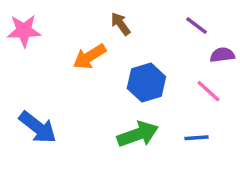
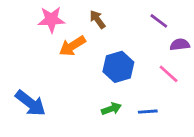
pink star: (24, 31) -> (51, 19), moved
green arrow: (138, 134) -> (111, 109), size x0.6
blue line: (196, 138) -> (148, 112), moved

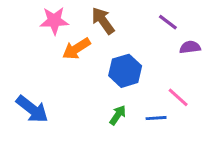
brown arrow: (97, 19) -> (103, 21), size x1.4
pink line: (169, 74) -> (178, 97), moved
green arrow: (111, 109) -> (118, 115), turned -36

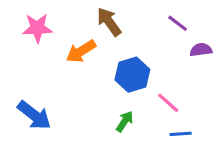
pink star: (54, 21) -> (37, 28), moved
pink line: (178, 97) -> (168, 103), moved
blue line: (156, 118) -> (181, 134), moved

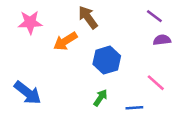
purple line: (178, 23) -> (154, 16), moved
pink line: (168, 103) -> (156, 83), moved
blue line: (181, 134) -> (134, 108), moved

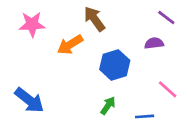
purple semicircle: (162, 40) -> (154, 43), moved

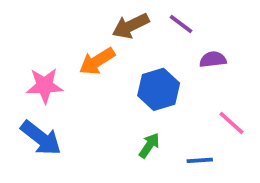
purple line: (166, 17) -> (181, 24), moved
brown arrow: (94, 19) -> (131, 26), turned -80
pink star: (32, 24) -> (45, 86), moved

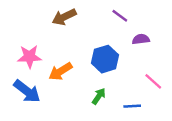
brown arrow: (131, 26) -> (64, 17), moved
orange arrow: (97, 61) -> (60, 71), moved

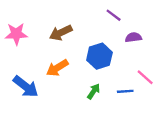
brown arrow: (64, 17) -> (61, 33), moved
pink star: (29, 57) -> (16, 34), moved
blue line: (132, 106) -> (125, 91), moved

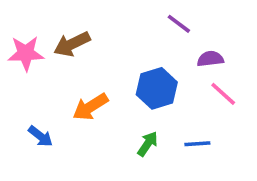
brown arrow: (61, 33) -> (72, 44), moved
pink line: (145, 77) -> (223, 94), moved
blue arrow: (26, 87) -> (40, 136), size x0.6

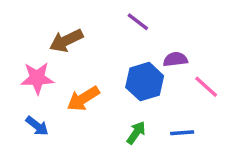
purple line: (179, 24) -> (138, 22), moved
pink star: (26, 53) -> (37, 78), moved
purple semicircle: (210, 59) -> (175, 59), moved

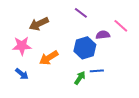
pink line: (206, 87) -> (121, 26), moved
blue line: (182, 133) -> (97, 71), moved

